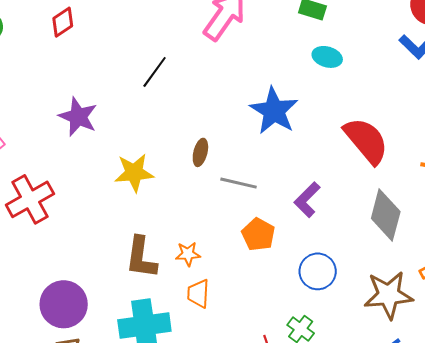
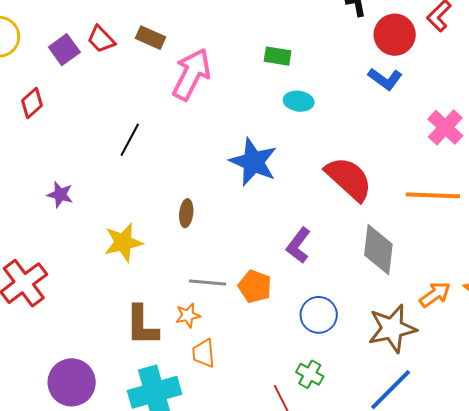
purple star: (78, 117) -> (60, 195), size x0.7
gray line: (239, 183) -> (207, 283), moved

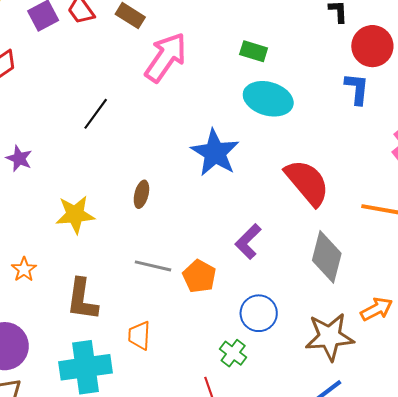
blue L-shape: (385, 79) -> (357, 89), turned -128
cyan ellipse: (299, 101) -> (268, 99), size x1.6
orange star: (188, 315) -> (24, 269), moved, turned -30
green cross: (310, 374) -> (233, 353), moved

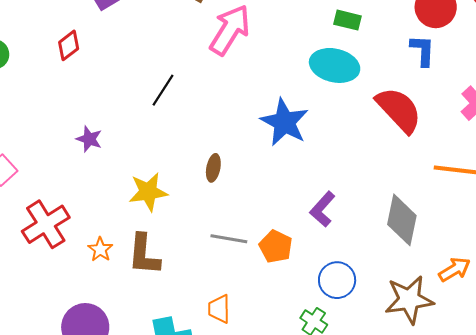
green rectangle: (254, 51) -> (348, 20), moved
red semicircle: (307, 182) -> (399, 110), moved
brown L-shape: (82, 299) -> (144, 255), moved

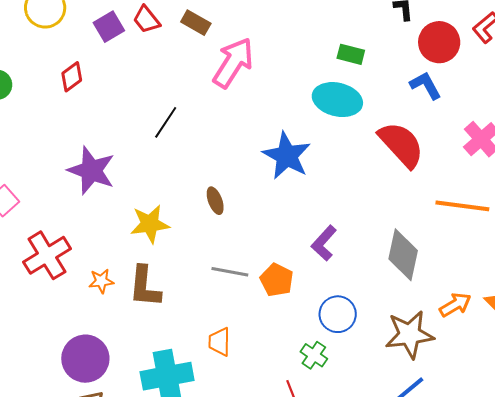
blue L-shape: (423, 50) -> (426, 85), turned -32
purple star: (89, 139) -> (91, 170), size x1.8
brown ellipse: (213, 168) -> (215, 201), turned -32
orange star: (100, 249) -> (101, 281), turned 30

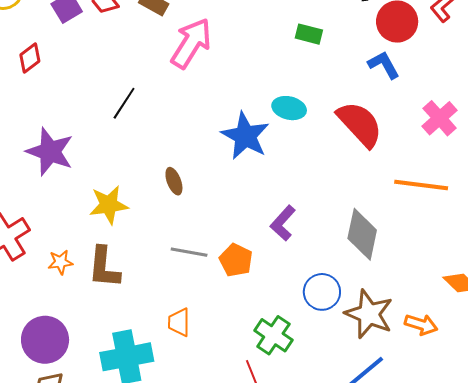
cyan ellipse: (337, 100) -> (289, 108), moved, size x0.7
orange arrow: (455, 305) -> (421, 325), moved, turned 48
blue circle: (338, 314) -> (322, 292), moved
brown star: (409, 335) -> (369, 314), turned 30
green cross: (314, 355) -> (273, 335), size x1.4

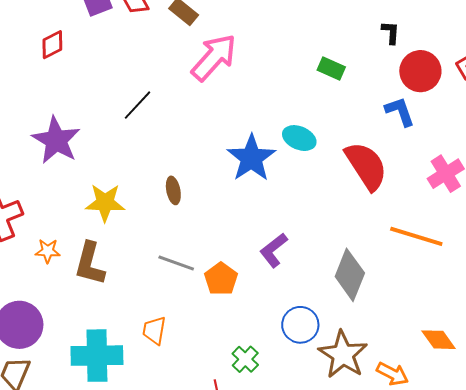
green cross: (273, 335) -> (245, 359), size x0.7

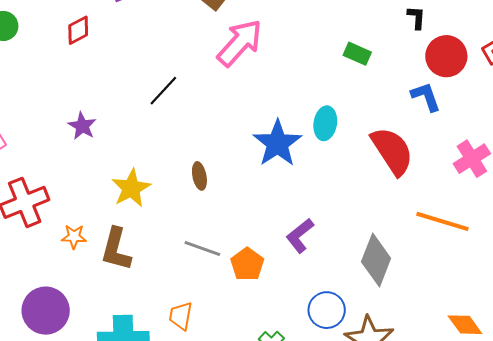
cyan ellipse: (299, 138) -> (325, 123), turned 76
purple star: (56, 140) -> (82, 126), size x0.6
yellow star: (105, 203) -> (131, 188), turned -30

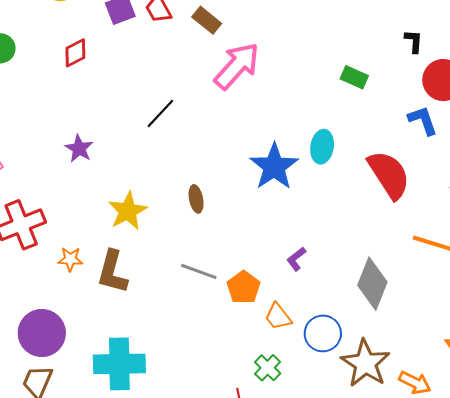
purple L-shape: (300, 236) -> (296, 259), size x0.7
orange trapezoid: (181, 316) -> (278, 317), moved, turned -48

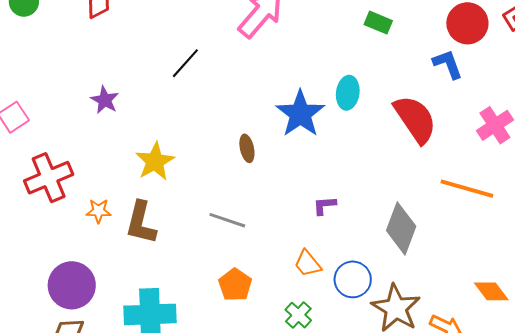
brown ellipse: (196, 199) -> (247, 148), moved
purple L-shape: (296, 259) -> (324, 205), turned 35
orange pentagon: (244, 287) -> (235, 285), moved

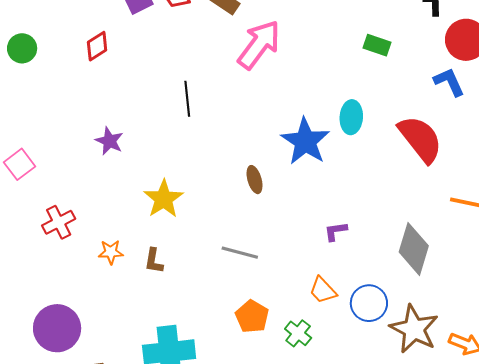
black line: (185, 63) -> (187, 99), turned -44
red cross: (49, 178) -> (59, 222), size x0.7
brown L-shape: (141, 223) -> (154, 261), size x0.6
purple circle: (72, 285) -> (57, 328), moved
green cross: (298, 315) -> (298, 333), moved

